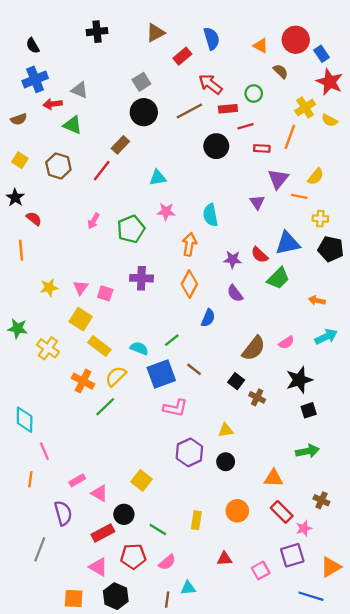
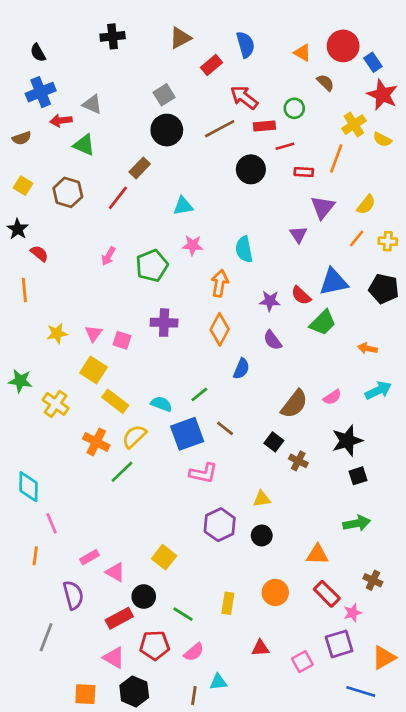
orange line: (299, 196) -> (357, 239), moved, turned -63
yellow cross: (320, 219) -> (388, 241), moved

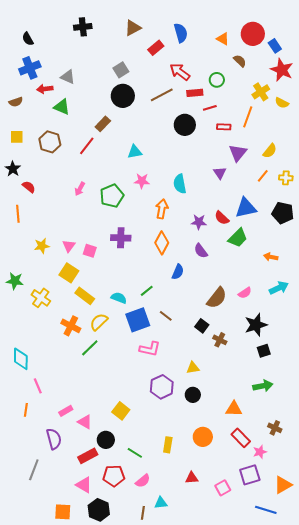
yellow square: (23, 186) -> (17, 137), turned -32

